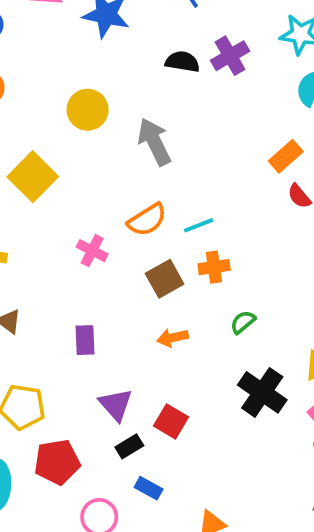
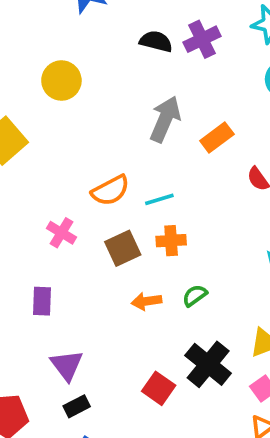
gray arrow: (154, 142) -> (165, 119), moved, turned 45
orange rectangle: (286, 156) -> (217, 138), moved
pink cross: (92, 251) -> (62, 233), moved
orange arrow: (173, 338) -> (147, 301), moved
red square: (171, 421) -> (159, 388), moved

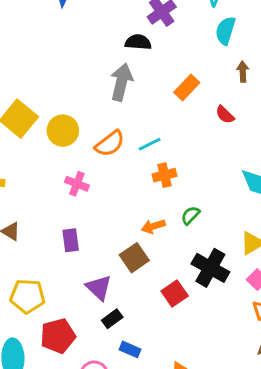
black semicircle: (156, 41) -> (138, 42), moved
yellow circle: (61, 80) -> (63, 131), moved
gray arrow: (165, 119) -> (121, 82), moved
brown square: (123, 248) -> (134, 258), moved
red square: (159, 388) -> (175, 293), turned 30

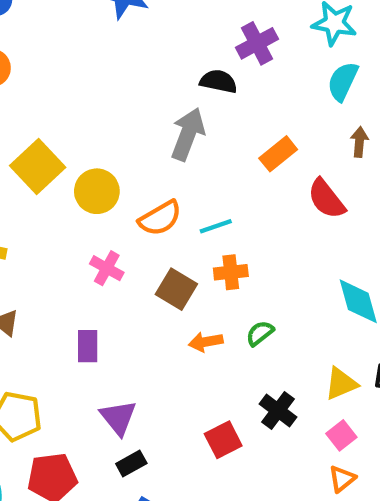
red semicircle: (225, 115) -> (326, 199), size x1.5
brown square: (134, 258) -> (176, 289), moved, turned -32
black cross: (210, 268) -> (278, 410), size x0.7

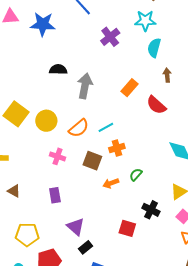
black semicircle: (219, 81) -> (58, 69), moved
red square: (223, 440) -> (127, 228), turned -36

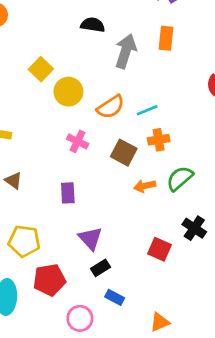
orange rectangle: (130, 88) -> (166, 38), moved, turned -42
yellow square: (16, 114) -> (41, 69), moved, size x0.7
green semicircle: (136, 175) -> (180, 178), size x1.5

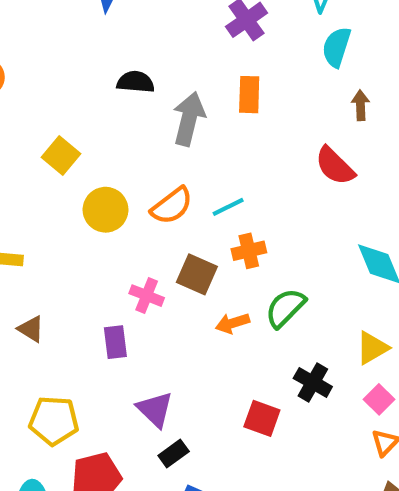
yellow circle: (68, 92) -> (106, 210), moved
pink cross: (78, 141) -> (147, 296), moved

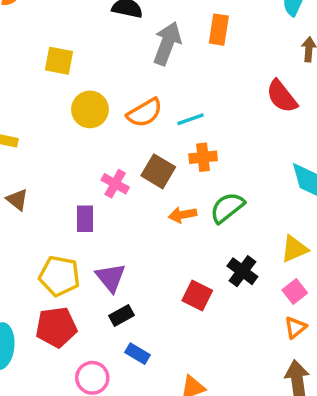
yellow square: (61, 155) -> (59, 61), turned -36
yellow pentagon: (54, 421) -> (59, 276), moved

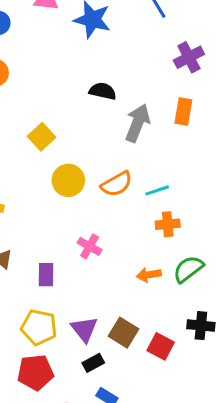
yellow square: (59, 61) -> (42, 137), turned 36
brown square: (158, 171) -> (123, 333), moved
purple rectangle: (85, 219) -> (46, 275), moved
black cross: (242, 271) -> (201, 326), turned -32

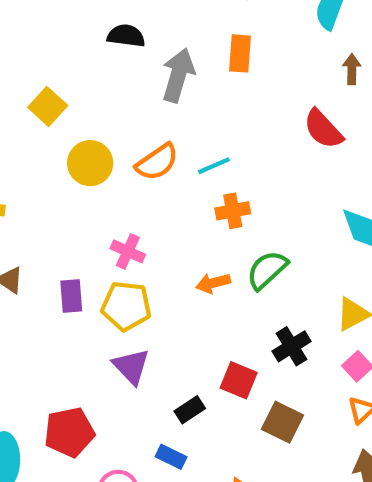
black cross: (201, 326) -> (292, 346), turned -32
yellow pentagon: (39, 327) -> (126, 306), moved
brown square: (123, 333) -> (283, 422), moved
black rectangle: (93, 363) -> (190, 410), moved

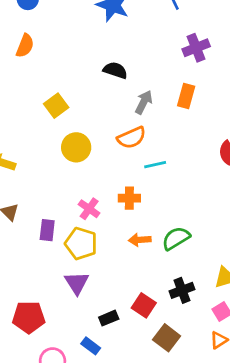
gray arrow: (178, 75) -> (144, 102), size x0.7
orange semicircle: (157, 162) -> (132, 138), moved
orange cross: (233, 211) -> (129, 198), moved

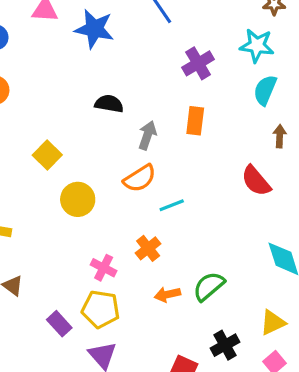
orange cross: (129, 198) -> (148, 248), turned -30
purple rectangle: (47, 230) -> (59, 324), moved, turned -40

